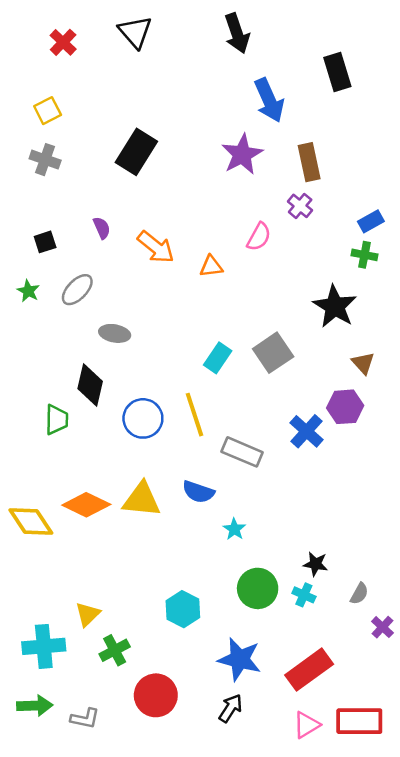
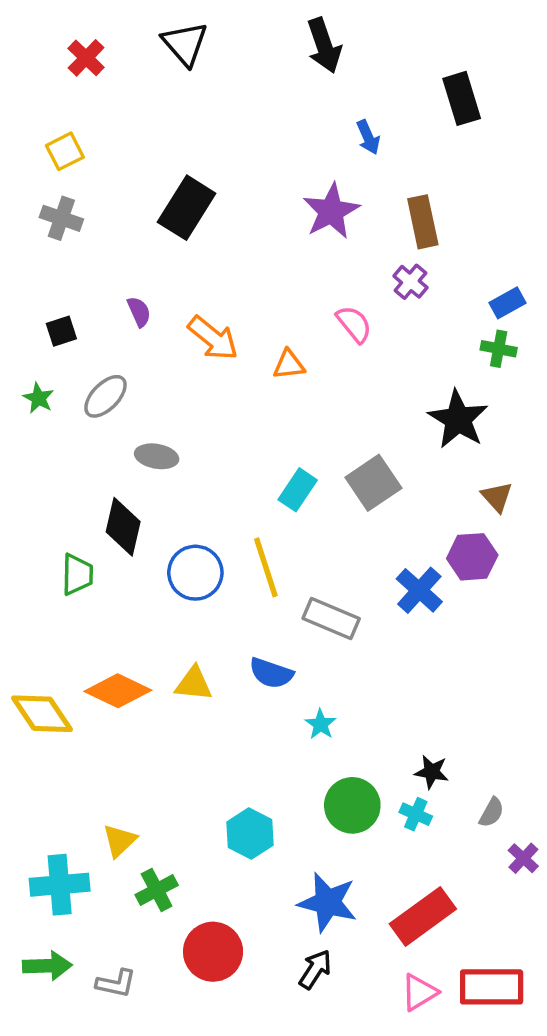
blue arrow: (269, 100) -> (368, 137), size x0.6
pink semicircle: (259, 237) -> (354, 324), turned -68
yellow triangle: (142, 500) -> (194, 684), size x0.7

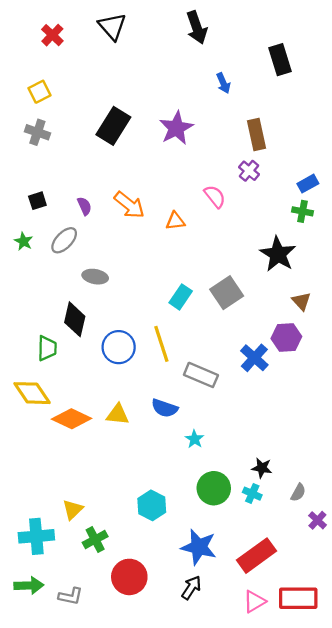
purple star: (331, 211) -> (176, 128), moved
purple semicircle: (139, 312) -> (84, 206), moved
yellow diamond: (42, 714) -> (32, 393), moved

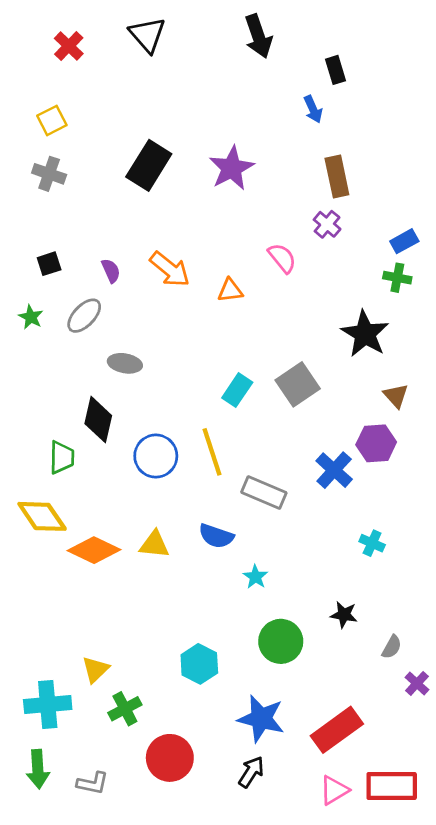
black rectangle: (280, 60) -> (336, 70), moved, size x0.7
blue arrow: (223, 83) -> (313, 109), moved
cyan cross: (252, 494) -> (372, 543), moved
green arrow: (29, 585) -> (38, 769), turned 88

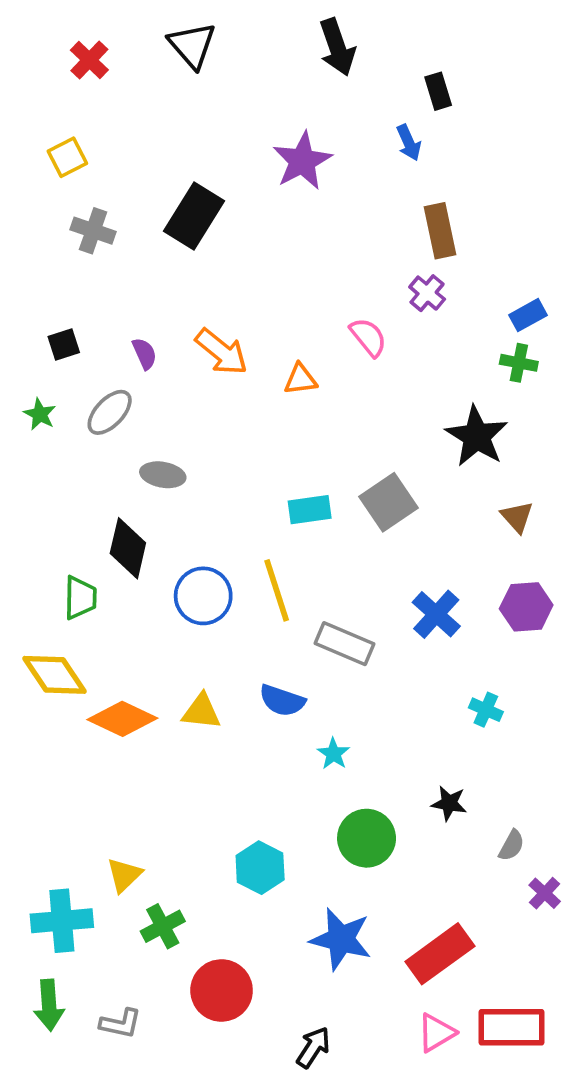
purple star: (232, 168) -> (302, 161), moved
gray cross: (49, 174) -> (93, 231), moved
cyan rectangle: (237, 390) -> (310, 510), turned 48
purple hexagon: (376, 443) -> (526, 607), moved
black arrow: (251, 772) -> (313, 1047), moved

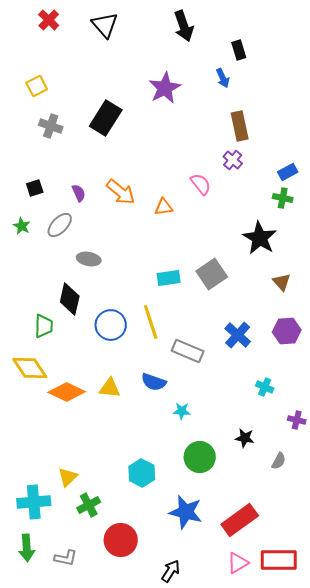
red cross: (89, 60) -> (49, 20), moved
cyan star: (333, 754) -> (182, 411), turned -30
purple cross: (545, 893) -> (297, 420), moved, turned -30

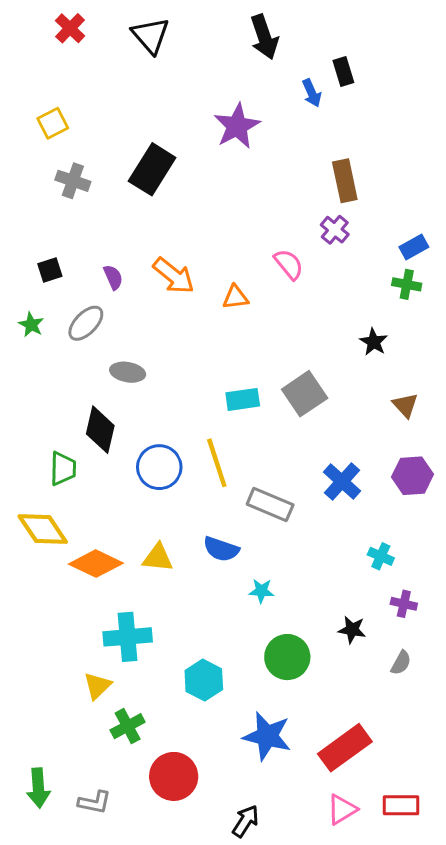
blue arrow: (223, 78) -> (312, 93), moved
black star: (260, 238) -> (374, 342), size x0.6
purple cross: (297, 420) -> (404, 604), moved
cyan cross: (34, 502) -> (128, 637), moved
red rectangle: (279, 560) -> (401, 805), size x0.7

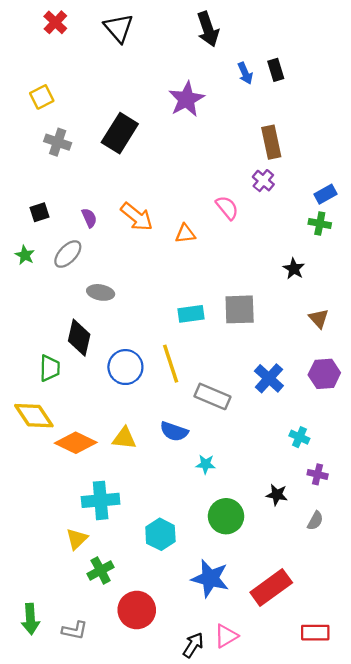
black rectangle: (343, 71) -> (276, 70), moved
gray square: (305, 394) -> (240, 309), turned 32
pink triangle: (342, 810) -> (226, 636), moved

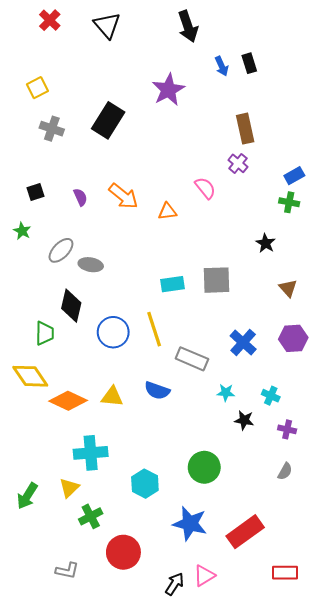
gray ellipse: (68, 254) -> (61, 250), moved
cyan star: (206, 464) -> (226, 393), moved
black star: (277, 495) -> (244, 420), moved
green arrow: (30, 619) -> (27, 496), moved, turned 36

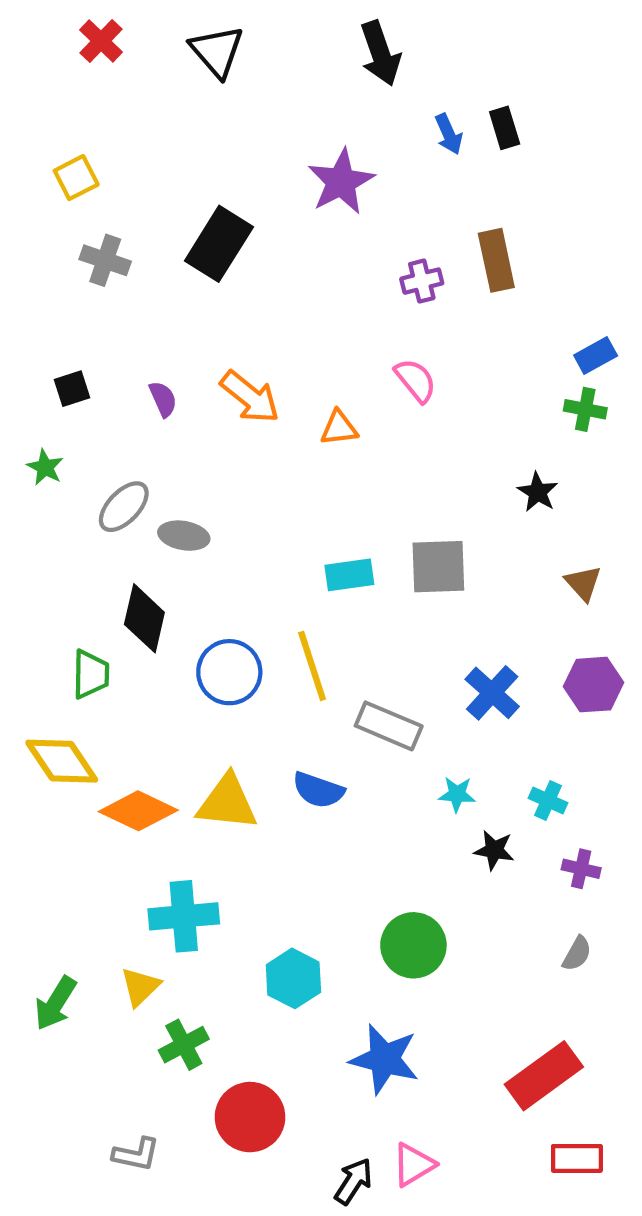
purple cross: (238, 163) -> (422, 281), moved, turned 36
yellow triangle: (112, 397) -> (227, 803), size x1.4
red rectangle: (245, 532) -> (544, 1076), moved

